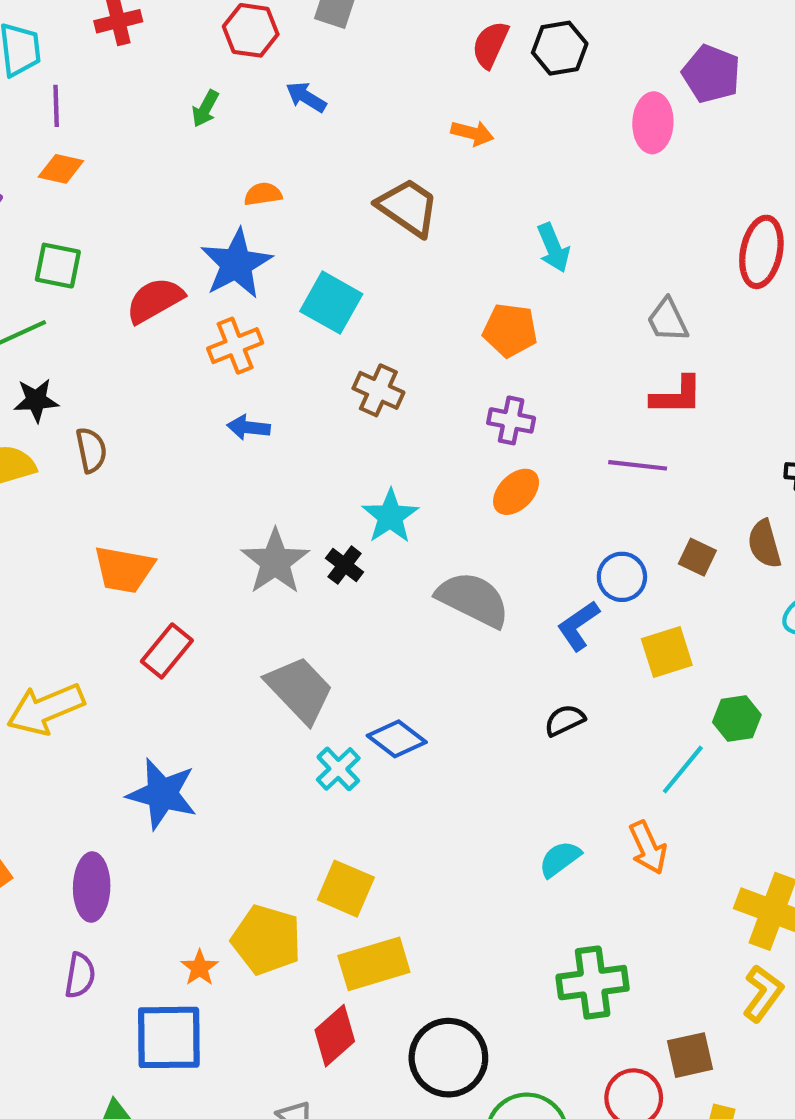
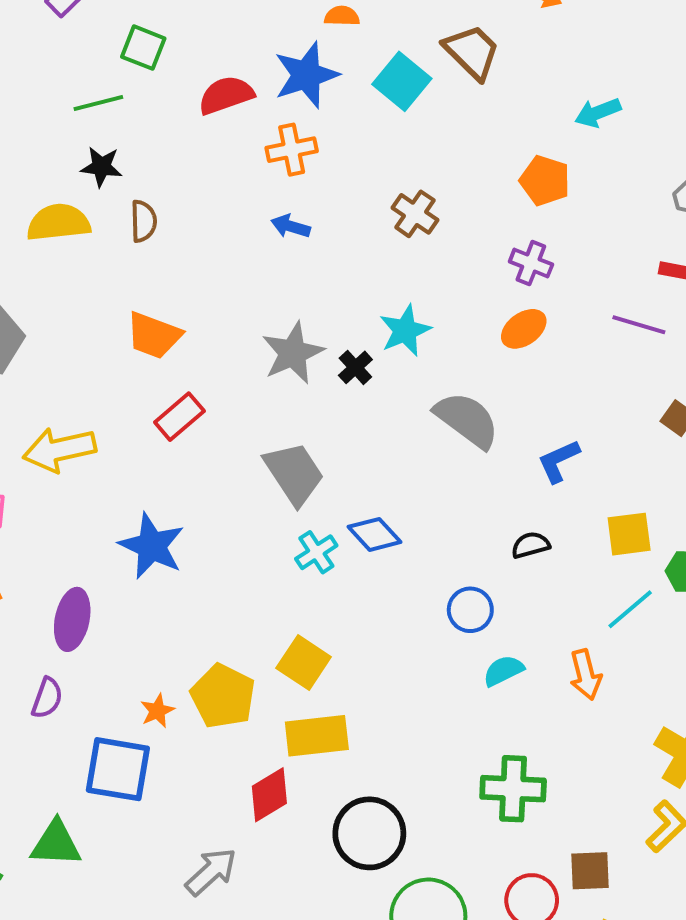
cyan arrow: (553, 248) -> (598, 113), turned 81
cyan square: (331, 303) -> (402, 81), moved
blue circle: (622, 577) -> (470, 610), moved
yellow square: (667, 652) -> (629, 534), moved

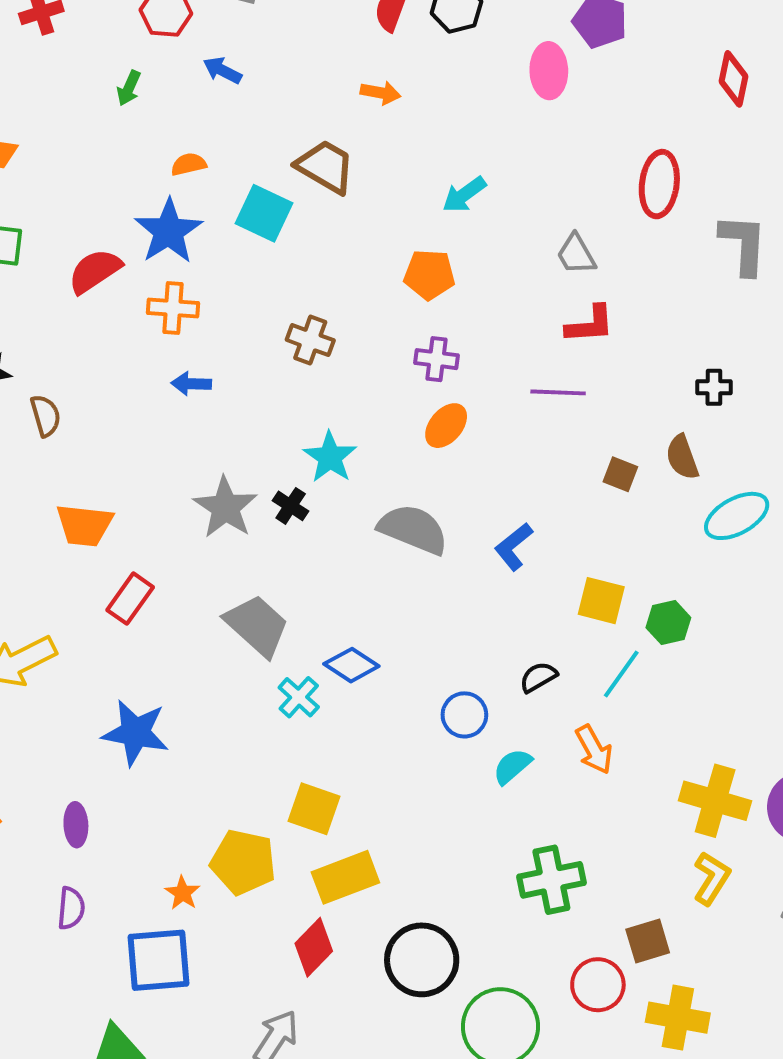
orange cross: (292, 150) -> (173, 308), turned 30
yellow square: (629, 534) -> (601, 601), turned 36
black semicircle: (531, 545) -> (538, 677), moved
purple ellipse: (72, 619) -> (76, 825), size x0.7

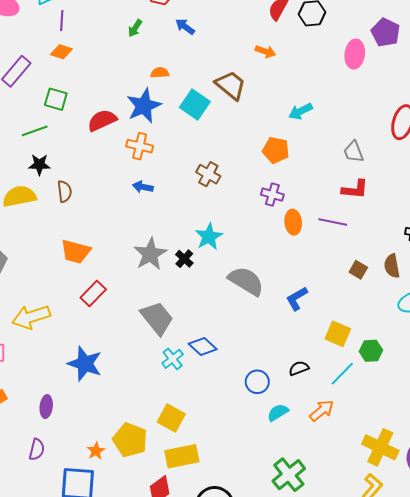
orange ellipse: (446, 426) -> (293, 222), moved, turned -55
orange arrow: (594, 750) -> (322, 411), turned -110
green cross: (551, 880) -> (289, 475), turned -36

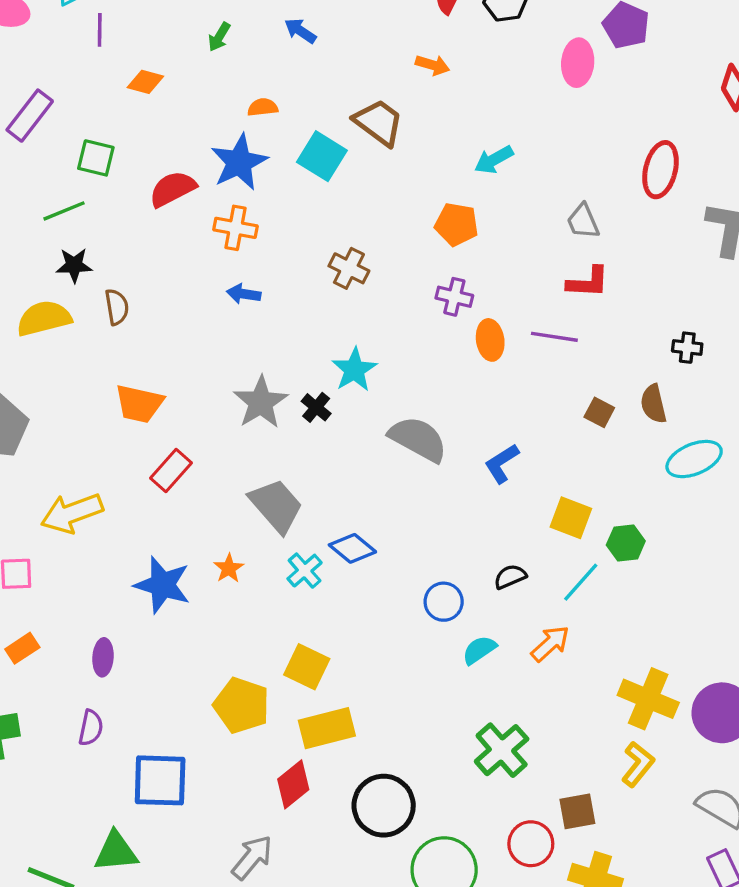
orange diamond: (61, 52) -> (145, 82), moved
orange star: (96, 451) -> (229, 568), moved

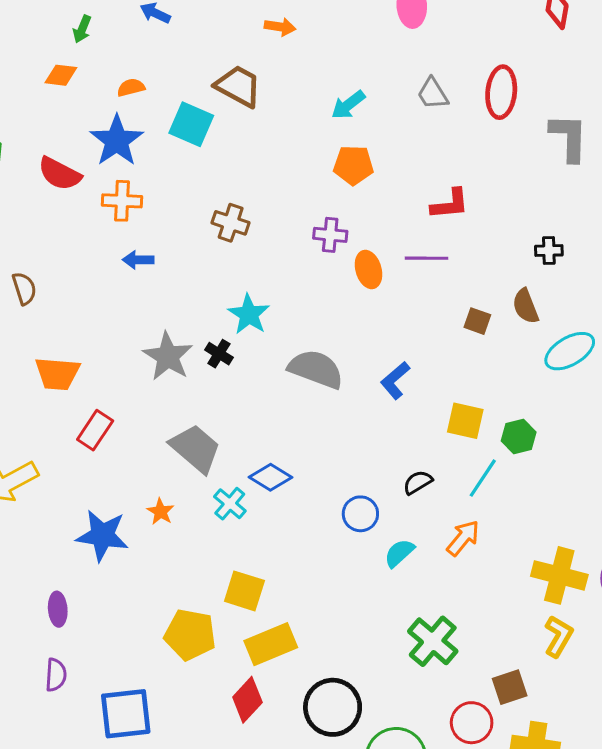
orange diamond: (145, 82) -> (61, 75), moved
red semicircle: (173, 189) -> (60, 174), turned -117
gray trapezoid: (583, 221) -> (433, 94), moved
orange pentagon: (456, 224) -> (353, 165), moved

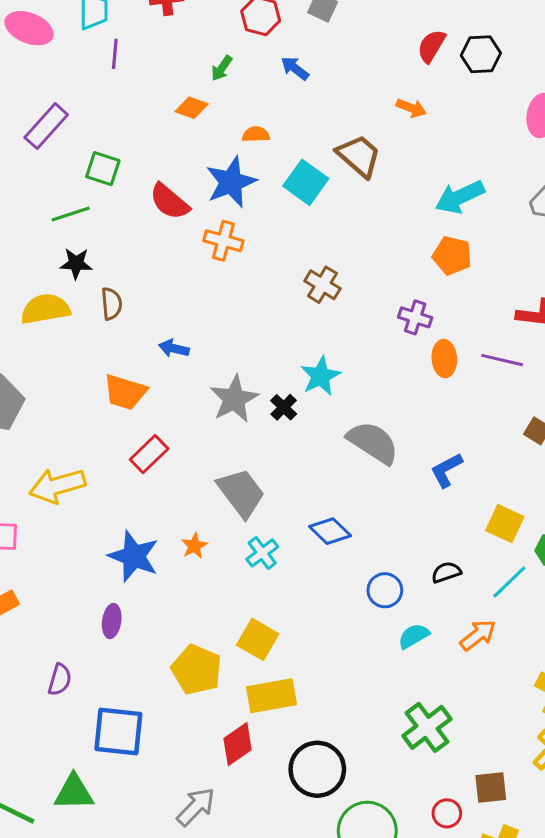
cyan arrow: (348, 105) -> (460, 197), size x1.4
blue arrow: (138, 260) -> (174, 348), moved
blue diamond: (270, 477) -> (330, 531), moved
purple ellipse: (58, 609) -> (112, 621), moved
red circle: (472, 723) -> (447, 813), size x0.7

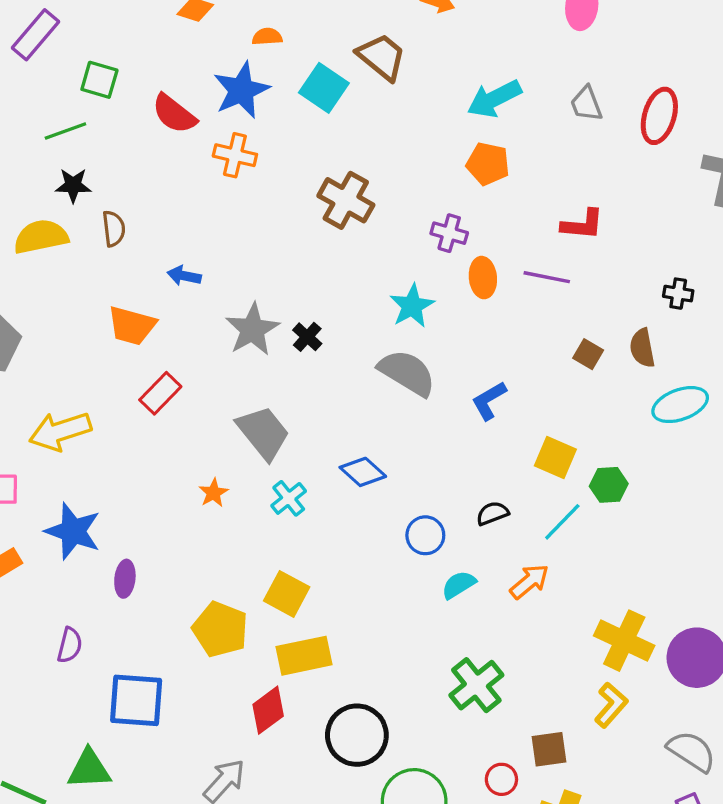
brown cross: (322, 285) -> (346, 200), size x1.4
cyan star: (320, 376) -> (412, 306), moved
blue star: (134, 556) -> (73, 531), moved

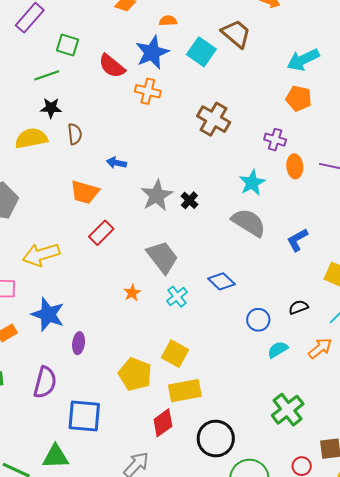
purple semicircle: (70, 645) -> (45, 382), size x1.5

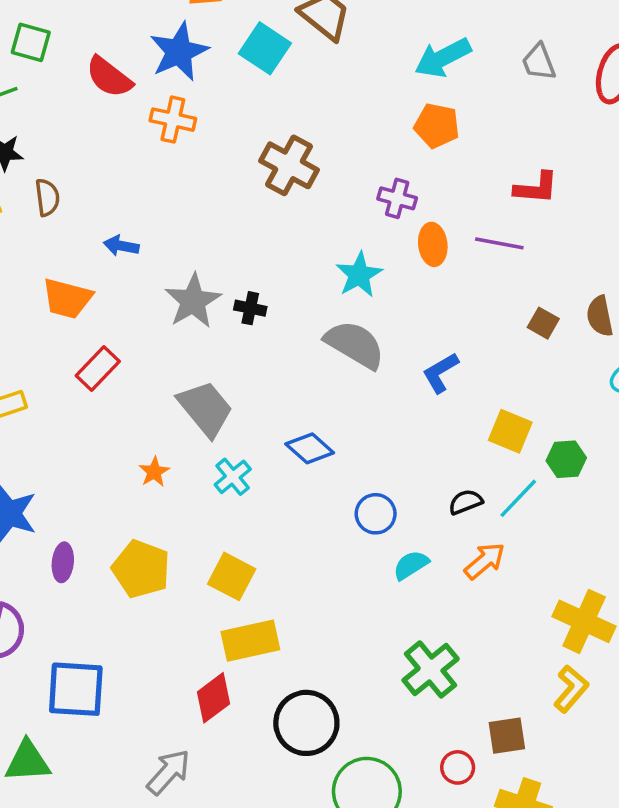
black cross: (189, 200) -> (250, 308), turned -30
black semicircle: (299, 307) -> (466, 502), moved
yellow pentagon: (135, 374) -> (141, 569), moved

